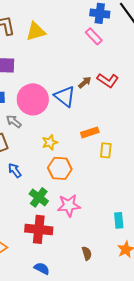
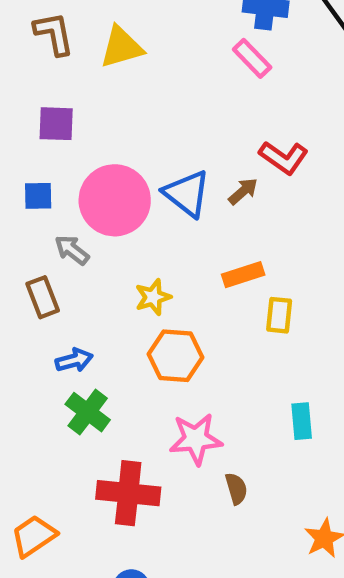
brown arrow: (85, 82) -> (243, 191), moved
blue arrow: (15, 170) -> (74, 360), turned 112
green cross: (39, 197) -> (88, 412), moved
cyan rectangle: (119, 220) -> (302, 421), moved
brown semicircle: (87, 253) -> (236, 489), moved

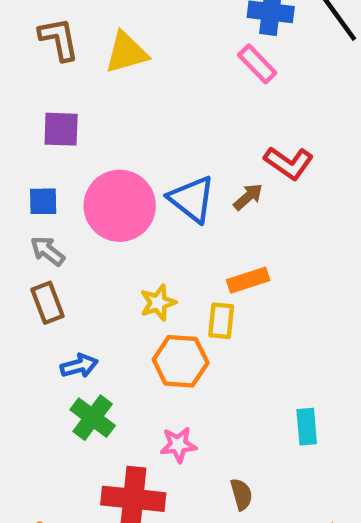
gray arrow: (72, 250) -> (48, 251), moved
yellow rectangle: (279, 315) -> (221, 321), moved
pink star: (196, 439) -> (178, 445), moved, size x0.7

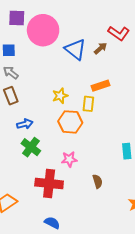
pink circle: (120, 206) -> (43, 30), moved

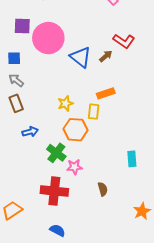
green cross: (31, 147) -> (56, 153), moved

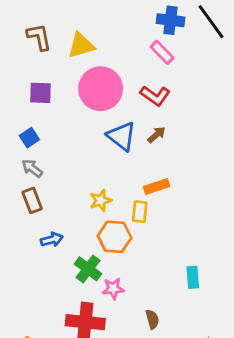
pink circle: (48, 38) -> (101, 89), moved
red L-shape: (124, 41) -> (155, 96), moved
blue square: (14, 58) -> (29, 138), turned -32

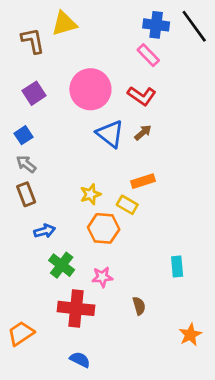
yellow triangle: (81, 45) -> (64, 24), moved
purple square: (41, 93) -> (34, 93), turned -35
yellow rectangle: (140, 212) -> (127, 205), turned -66
green cross: (88, 269) -> (62, 265), moved

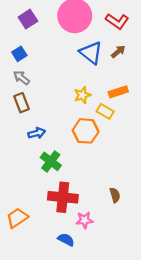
yellow star: (90, 194) -> (82, 95), moved
pink star: (102, 277) -> (84, 220), moved

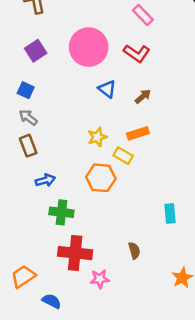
brown arrow: (118, 52) -> (143, 96), moved
blue triangle: (91, 53) -> (107, 89), size x0.7
blue square: (19, 54) -> (26, 90), turned -32
green cross: (51, 161) -> (61, 212), turned -30
blue semicircle: (66, 240) -> (52, 301), moved

